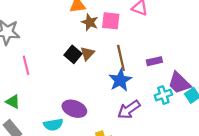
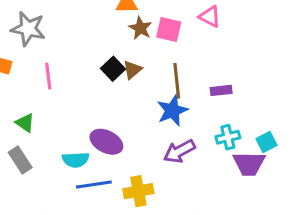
purple trapezoid: (179, 83) -> (249, 164), moved, turned -50

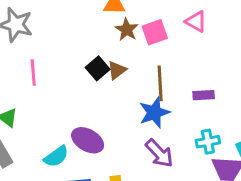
pink square: (169, 30) -> (155, 32), turned -35
purple arrow: (179, 151) -> (159, 153), turned -108
cyan semicircle: (76, 160) -> (56, 157), turned -35

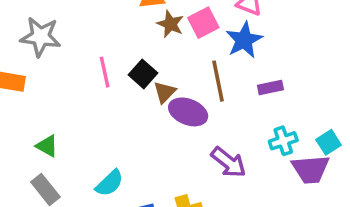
brown triangle: (117, 70) -> (165, 92), moved
pink line: (33, 72) -> (105, 72), moved
blue star: (154, 113) -> (244, 40), moved
purple ellipse: (88, 140) -> (188, 112), moved

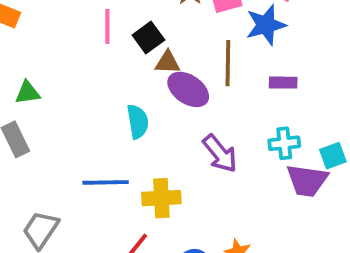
brown triangle: (165, 92) -> (168, 62), turned 35
green triangle: (47, 146) -> (27, 93), turned -50
cyan semicircle: (109, 183) -> (138, 122), moved, turned -68

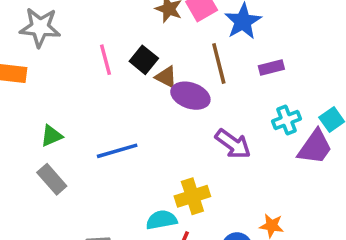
brown triangle: (168, 62) -> (166, 77), turned 40
cyan semicircle: (138, 122) -> (162, 220), moved, turned -76
purple trapezoid: (307, 180) -> (315, 147), turned -48
blue line: (106, 182) -> (117, 151), moved

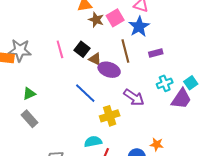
gray star: (40, 27) -> (20, 50), moved
blue line: (117, 151) -> (85, 93), moved, turned 60
yellow cross: (192, 196) -> (110, 116), moved

